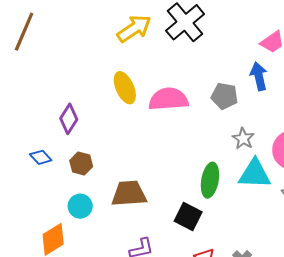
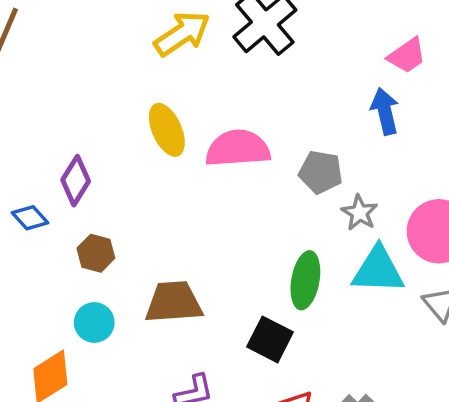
gray pentagon: (225, 96) -> (321, 172), moved
blue diamond: (41, 157) -> (30, 218), moved

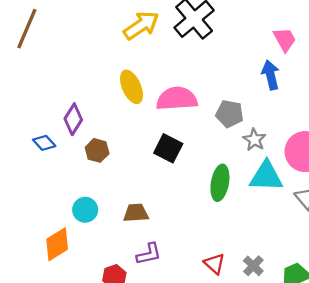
pink trapezoid: (407, 56) -> (285, 39), turned -84
brown hexagon: (96, 253) -> (97, 150), moved
brown trapezoid: (174, 302) -> (136, 213), moved, size x0.7
black square: (270, 339) -> (168, 148), moved

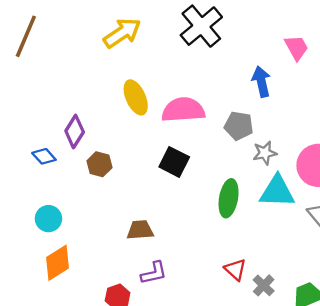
yellow arrow: (141, 25) -> (122, 33), moved
blue arrow: (271, 75) -> (261, 82), moved
gray star: (254, 140) -> (265, 153), turned 30
cyan circle: (85, 210) -> (48, 219), moved
red triangle: (215, 264) -> (235, 270), moved

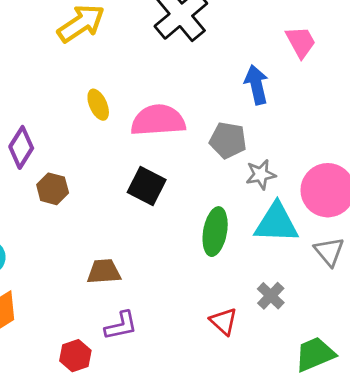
yellow ellipse: (136, 97) -> (98, 105), size x0.7
gray cross: (264, 285) -> (271, 296), moved

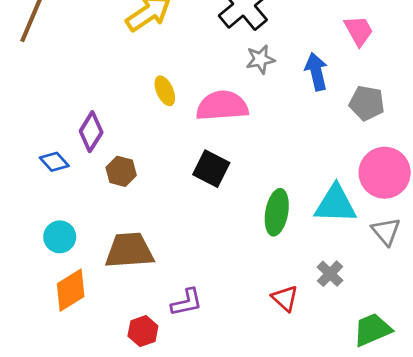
gray pentagon: (228, 140) -> (367, 103), moved
gray star: (261, 175) -> (260, 59), moved
brown trapezoid: (104, 271) -> (129, 251), moved, size x1.5

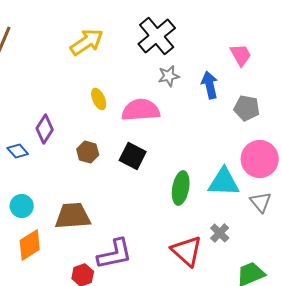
brown hexagon: (121, 171) -> (88, 152), moved
red triangle: (285, 298) -> (187, 251), size x1.6
purple L-shape: (187, 302) -> (115, 254), size x1.5

